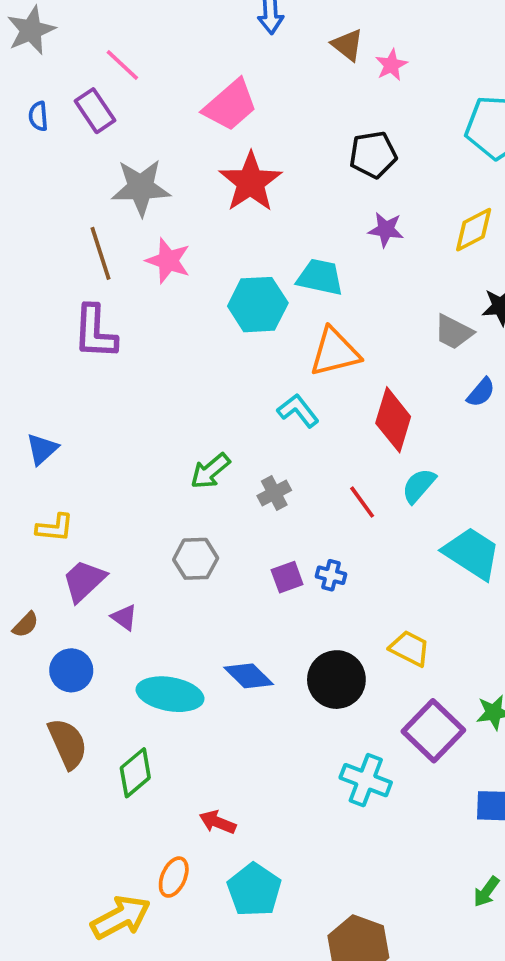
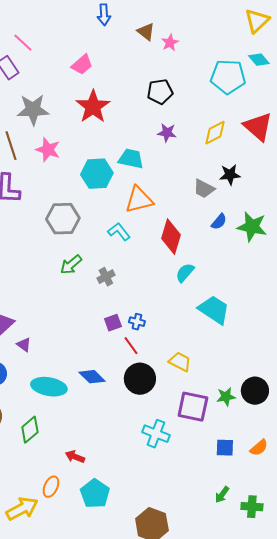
pink trapezoid: (230, 105) -> (82, 65), size x0.7
red line: (362, 502) -> (131, 346), moved
gray hexagon: (196, 559) -> (63, 219), moved, size x1.4
purple square: (433, 731) -> (193, 407), turned -32

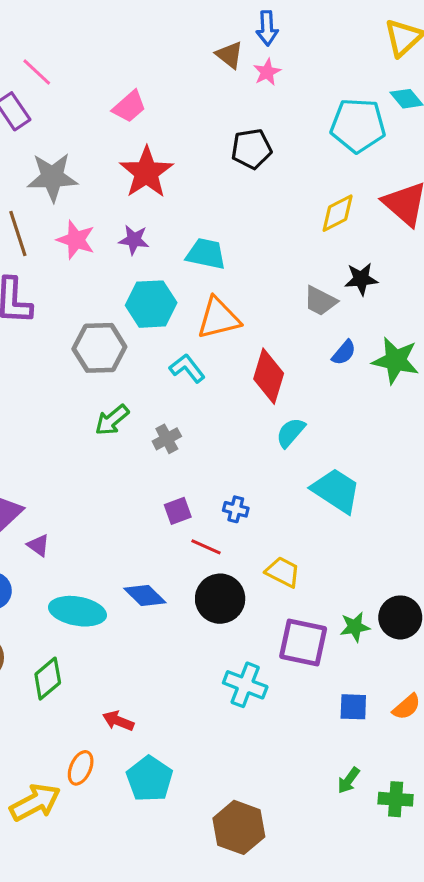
blue arrow: (104, 15) -> (267, 28), moved
purple star: (167, 133) -> (134, 240), moved
cyan hexagon: (97, 174) -> (151, 304), moved
blue cross: (137, 322) -> (236, 509), moved
red line: (131, 346) -> (206, 547), turned -30

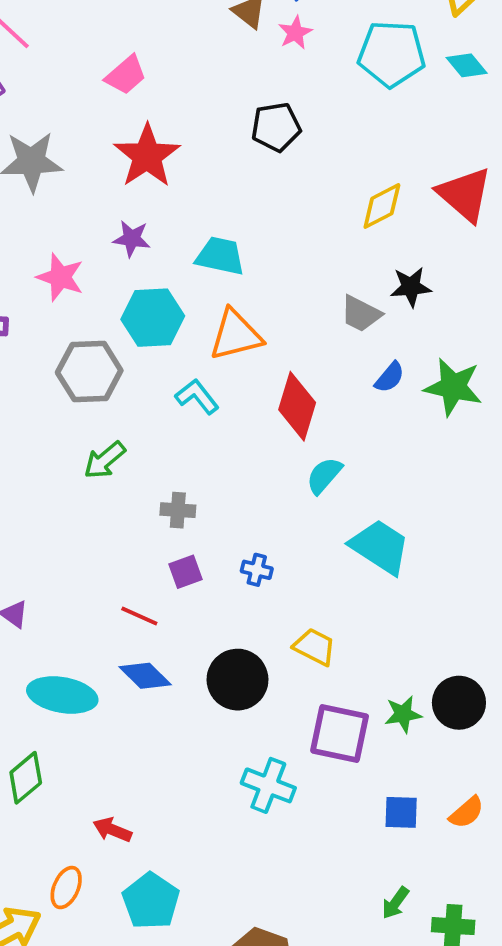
cyan pentagon: (358, 125) -> (392, 54), moved
pink star: (76, 240) -> (60, 277), moved
gray cross: (167, 439) -> (178, 510), moved, turned 32
red line: (206, 547) -> (139, 616), moved

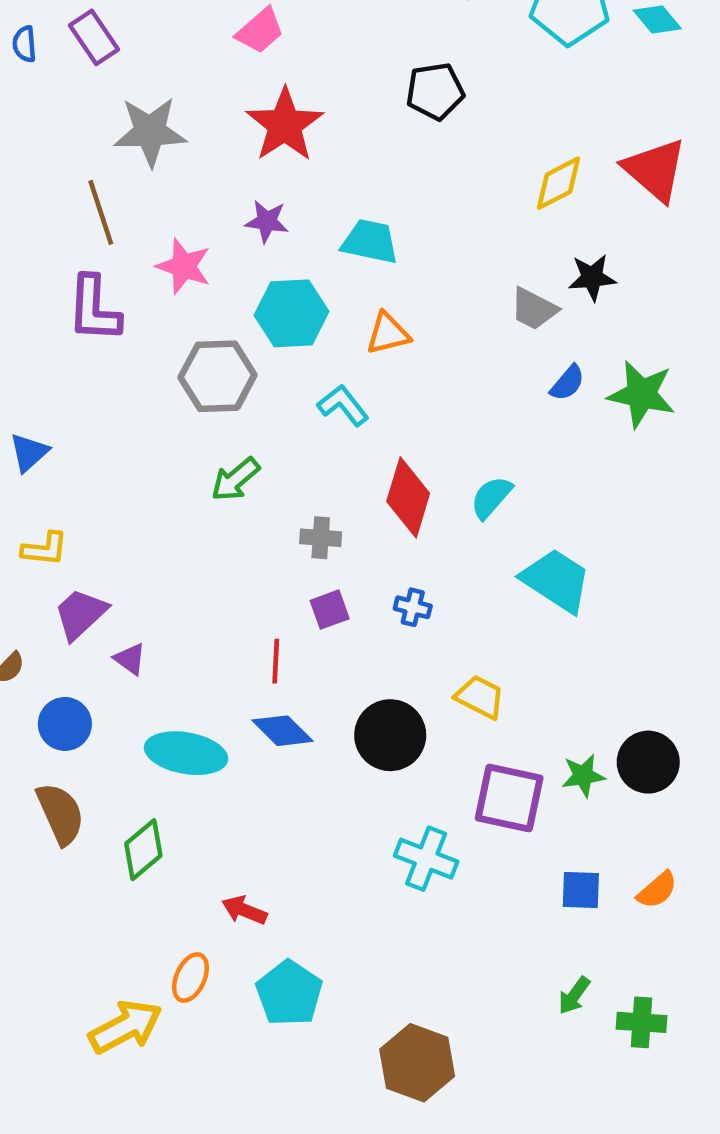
orange triangle: (236, 335) -> (388, 334), size x0.7
red diamond: (297, 406) -> (408, 497), moved
red line: (139, 616) -> (276, 661), turned 69

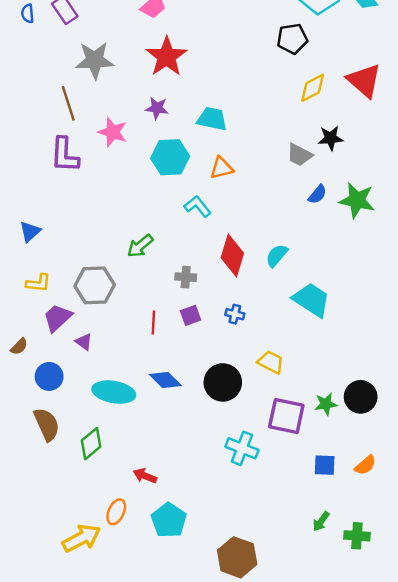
black pentagon: (435, 91) -> (292, 39), moved
gray hexagon: (217, 376) -> (95, 285), moved
red line: (276, 661) -> (153, 323), moved

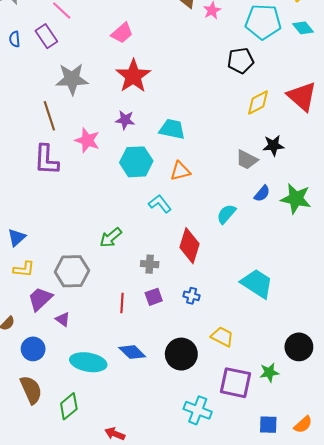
blue triangle: (30, 232) -> (17, 237), moved
cyan semicircle: (277, 255) -> (226, 214), moved
black circle: (361, 397) -> (299, 347), moved

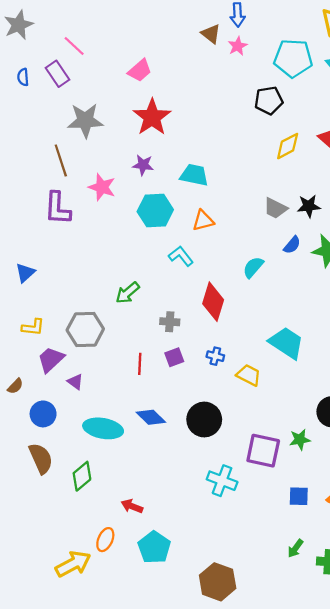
black star: (273, 145) -> (309, 206), moved
blue triangle: (17, 237) -> (25, 273), moved
yellow trapezoid: (222, 337) -> (249, 375), moved

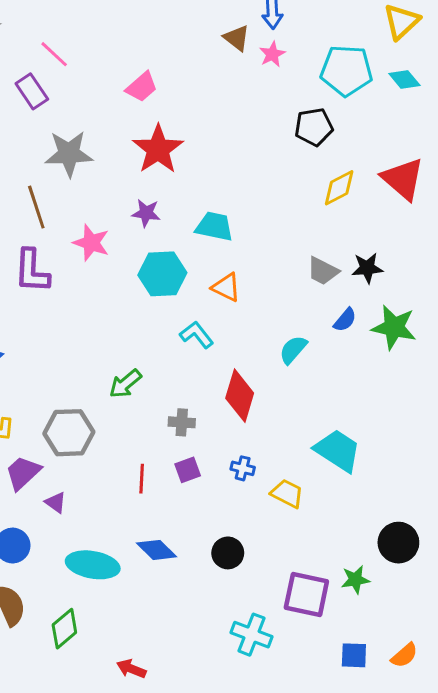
orange triangle: (203, 221) -> (226, 287), turned 40
black circle: (204, 420) -> (228, 553), size x0.7

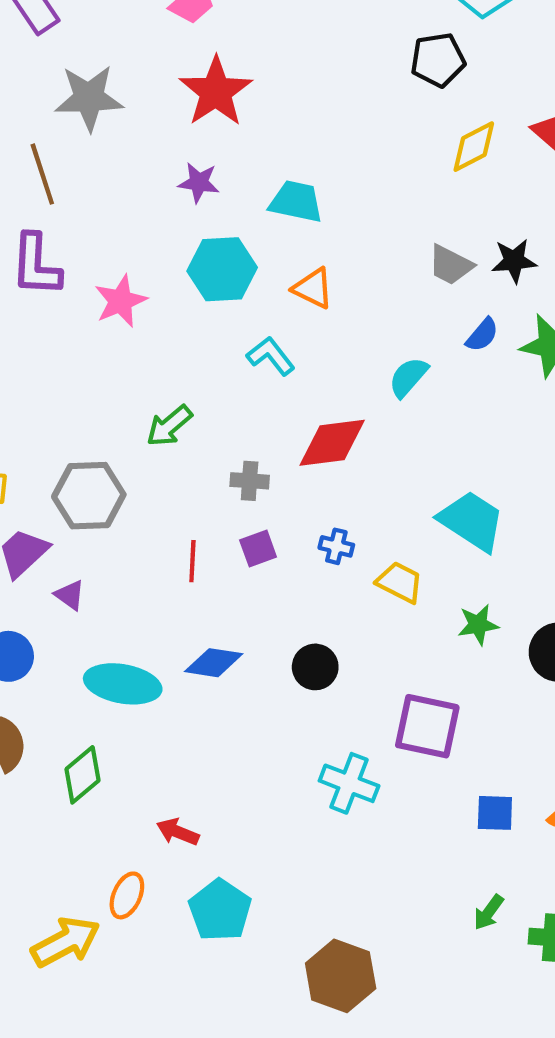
pink star: (91, 243) -> (121, 301), moved, turned 30
red diamond: (240, 396) -> (332, 443), turned 66
blue diamond: (157, 550) -> (214, 663), turned -36
green star: (355, 580) -> (478, 625), moved

